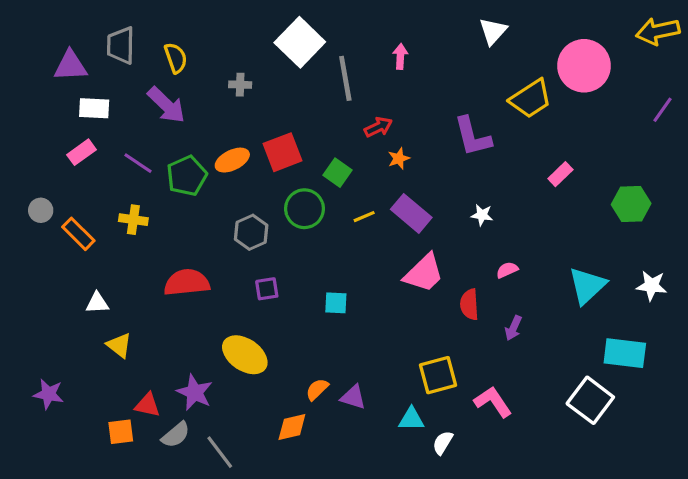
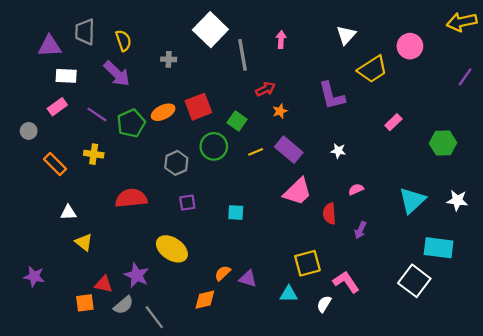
white triangle: (493, 31) -> (346, 35), moved
pink circle: (584, 66) -> (410, 46), size x0.7
gray circle: (41, 210) -> (29, 131), moved
white semicircle: (443, 443) -> (324, 304), moved

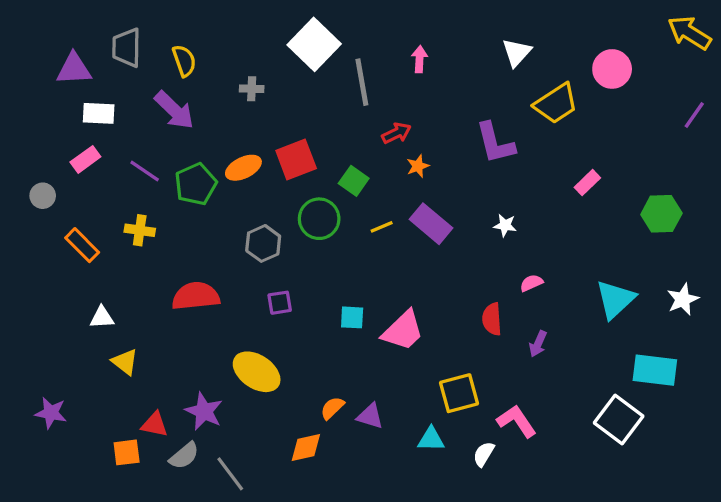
yellow arrow: (462, 22) -> (689, 33), turned 44
pink trapezoid: (298, 192) -> (403, 331), moved
white star: (457, 200) -> (683, 299), turned -30

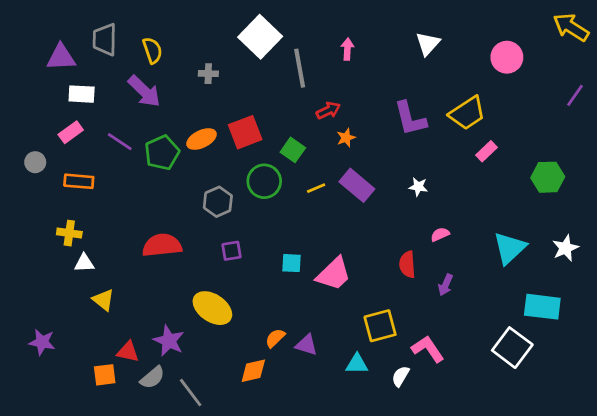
yellow trapezoid: (556, 104) -> (467, 113), moved
yellow cross: (140, 230) -> (69, 233), moved
orange rectangle: (82, 245) -> (79, 181), moved, turned -40

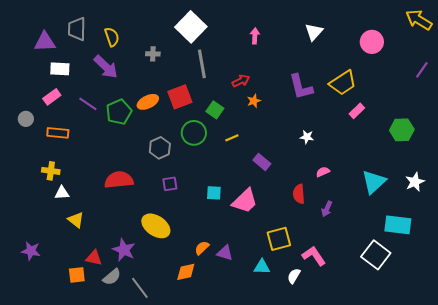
gray line: (300, 68) -> (202, 64), moved
purple rectangle: (357, 185) -> (262, 162), moved, size x0.7

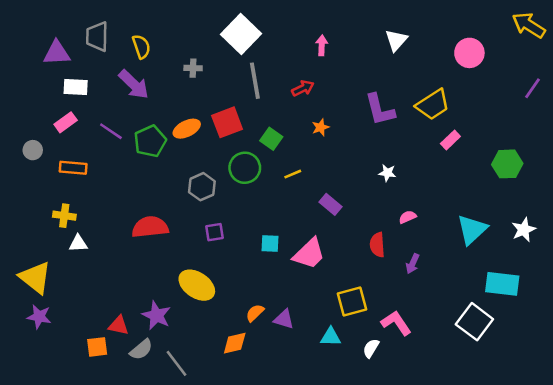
red arrow: (241, 81) -> (303, 88), moved
yellow triangle: (76, 220) -> (35, 278), moved, size x1.6

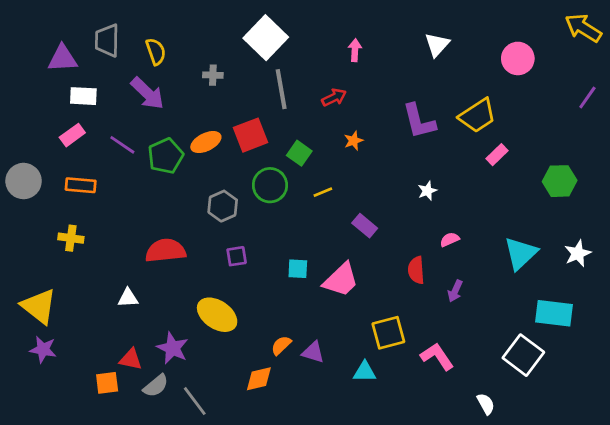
gray circle: (33, 150) -> (24, 181), moved, size x1.6
white star: (387, 173) -> (427, 191), turned -30
white triangle: (78, 243) -> (128, 298), moved
white semicircle: (371, 348) -> (486, 404), moved, turned 120

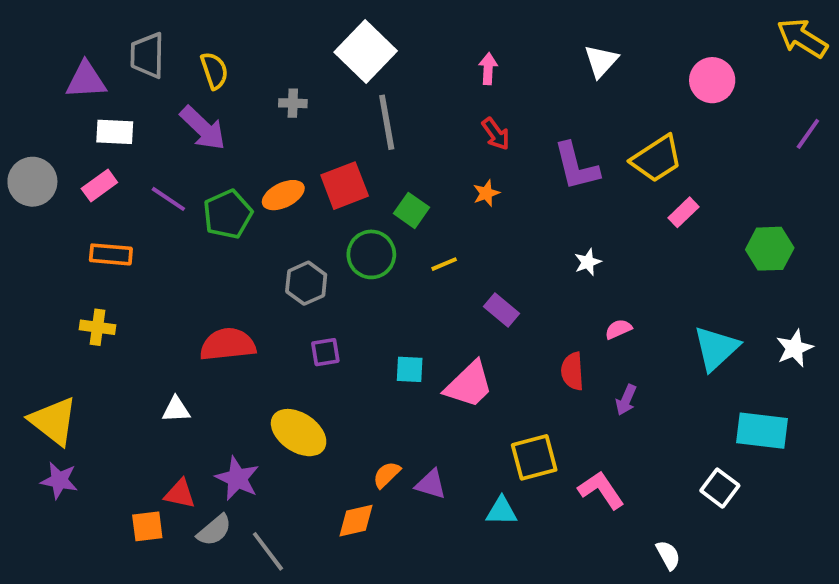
red arrow: (334, 97) -> (496, 134), moved, turned 80
gray circle: (24, 181) -> (32, 182), moved
white square: (523, 355) -> (720, 488), size x0.7

